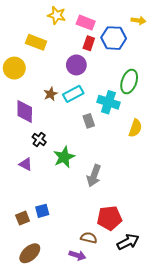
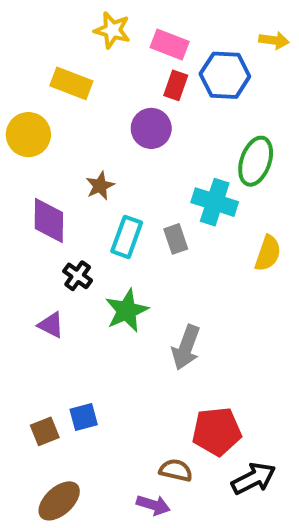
cyan rectangle: (73, 94) -> (127, 237), moved, turned -42

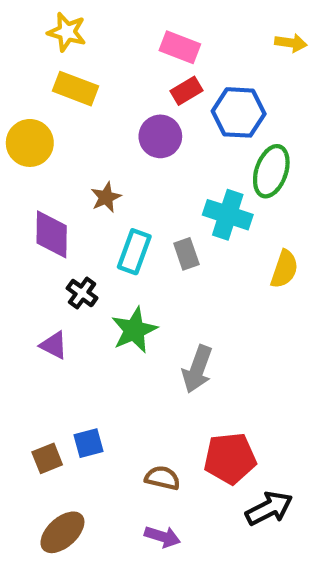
yellow star: (112, 30) -> (67, 32), moved
blue hexagon: (225, 75) -> (239, 112), moved
red rectangle: (176, 85) -> (186, 91), turned 40
brown semicircle: (176, 470) -> (163, 478), moved

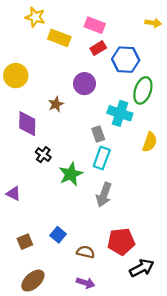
yellow rectangle: (75, 89) -> (59, 38), moved
purple circle: (160, 136) -> (84, 84), moved
cyan rectangle: (134, 252) -> (102, 158), moved
purple triangle: (54, 345) -> (13, 194), moved
blue square: (89, 443) -> (58, 235), moved, turned -35

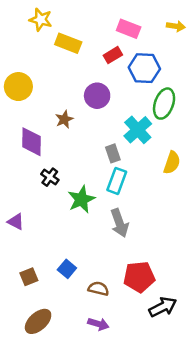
pink rectangle: (95, 25) -> (129, 29), moved
cyan cross: (120, 113) -> (138, 130), turned 30
gray arrow: (104, 195) -> (119, 223), turned -40

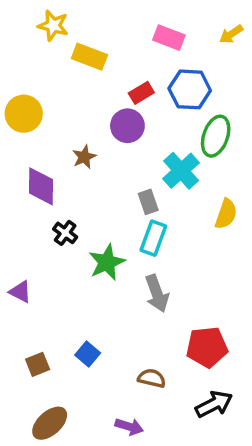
yellow arrow: (176, 26) -> (231, 34), turned 138
red rectangle: (113, 55) -> (141, 93), moved
red pentagon: (139, 277) -> (207, 347), moved
brown semicircle: (98, 289) -> (152, 378), moved

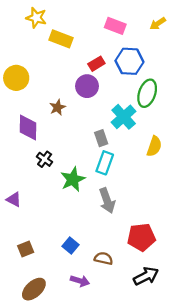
blue square: (88, 354) -> (70, 245), moved
purple arrow: (129, 427) -> (80, 281), moved

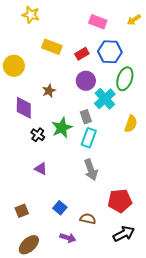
yellow rectangle: (61, 39) -> (52, 47), moved
purple circle: (87, 86) -> (86, 81), moved
green star: (73, 179) -> (62, 128), moved
purple triangle: (14, 199) -> (41, 169), moved

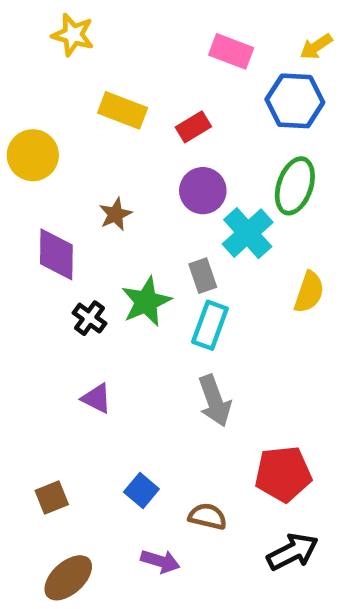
blue hexagon: (110, 52) -> (295, 101), moved

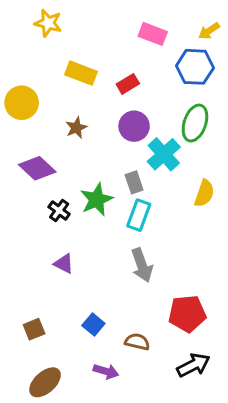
brown star: (115, 214) -> (76, 128), moved
purple diamond: (56, 254) -> (37, 168), turned -48

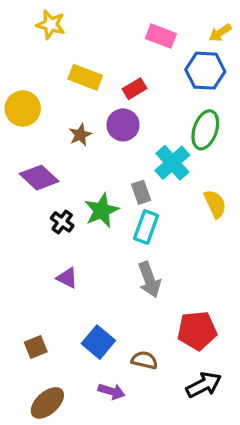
purple circle: (134, 126) -> (123, 125), moved
yellow semicircle: (204, 193) -> (215, 204), turned -44
blue square: (93, 325) -> (98, 342), size x1.4

